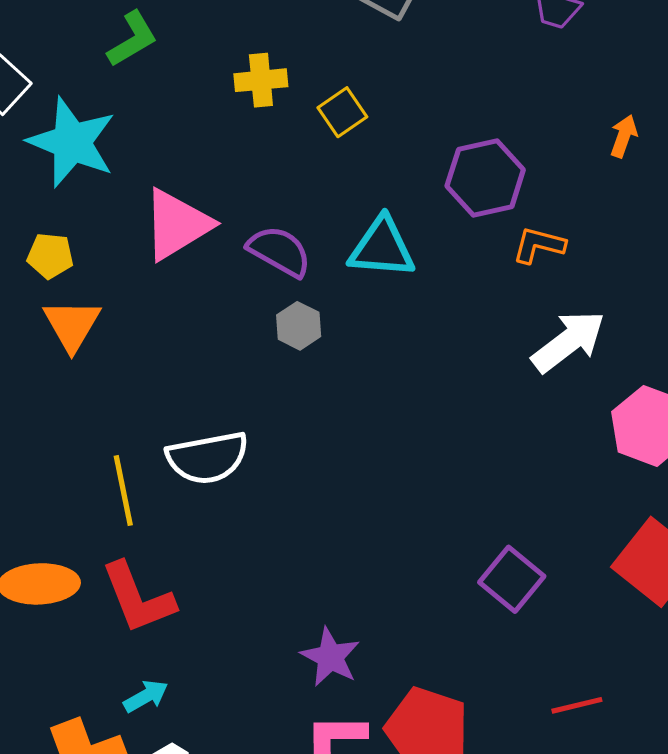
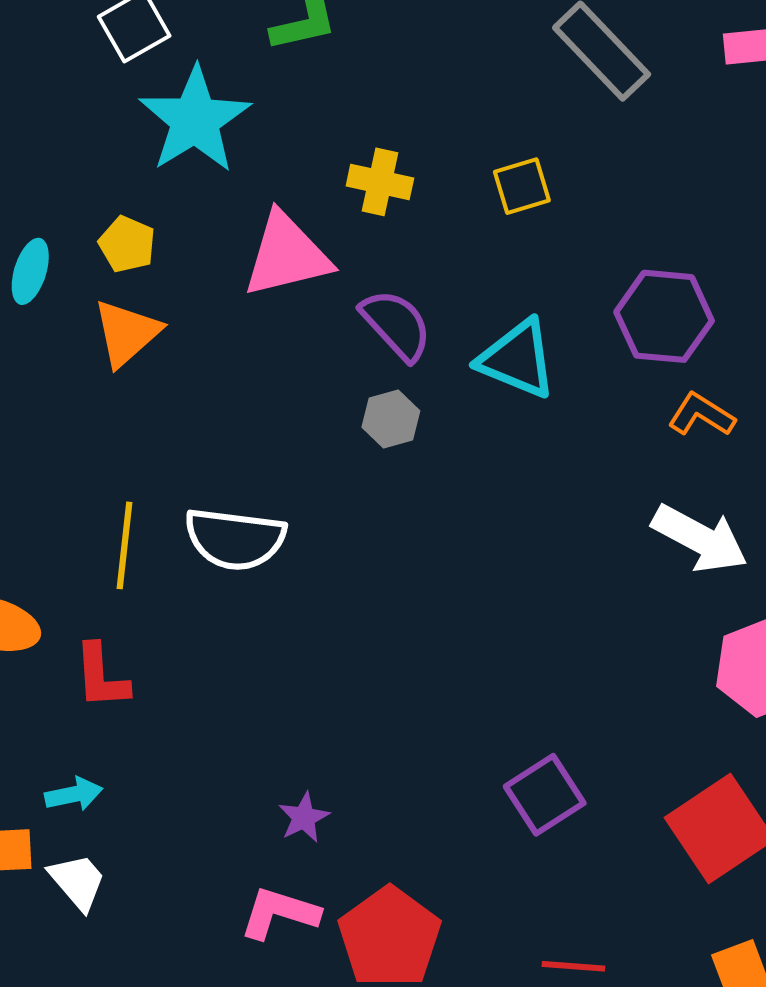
yellow cross: (261, 80) -> (380, 182), moved
white arrow: (568, 342) -> (700, 538), turned 48
red L-shape: (138, 598) -> (101, 676), size x0.7
purple star: (330, 657) -> (304, 817), size x0.7

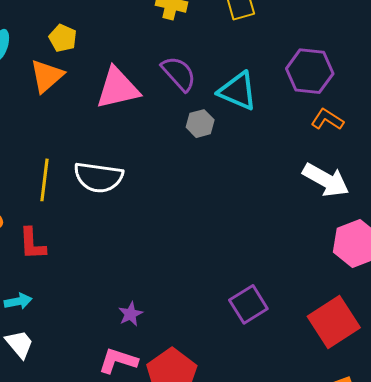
yellow pentagon: (127, 244) -> (63, 38), moved
pink triangle: (287, 255) -> (118, 88), moved
gray hexagon: (391, 419) -> (200, 124), moved

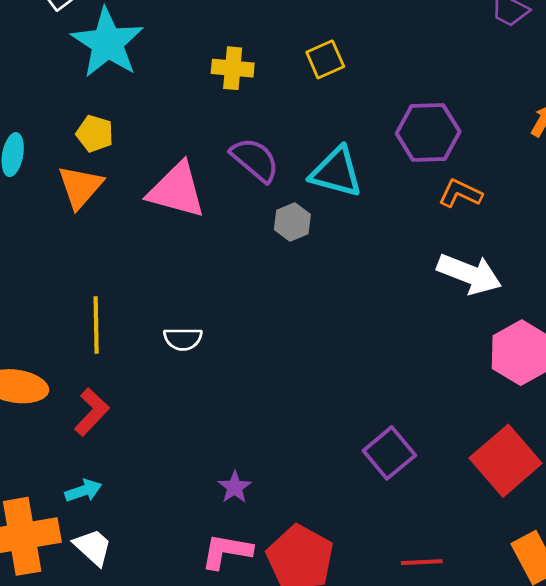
pink triangle: (118, 88) -> (177, 190), turned 36
white semicircle: (98, 177) -> (183, 339), moved, size x0.6
red L-shape: (32, 244) -> (92, 412), turned -126

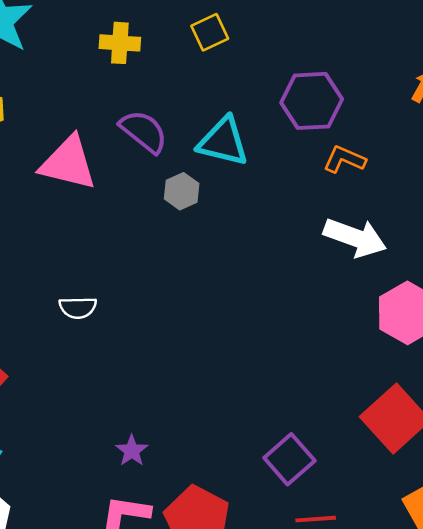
purple square: (389, 453) -> (289, 459), moved

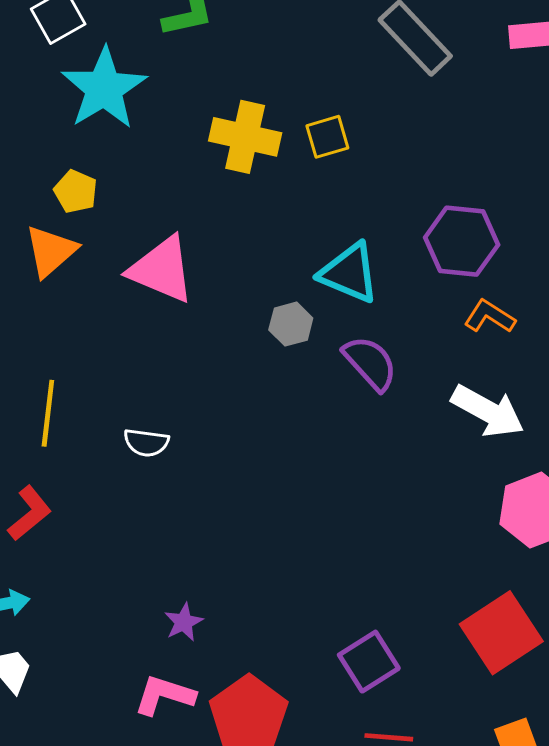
yellow square: (210, 32) -> (327, 137), moved
yellow cross: (120, 43) -> (245, 137), size x1.4
purple semicircle: (144, 131) -> (370, 363), moved

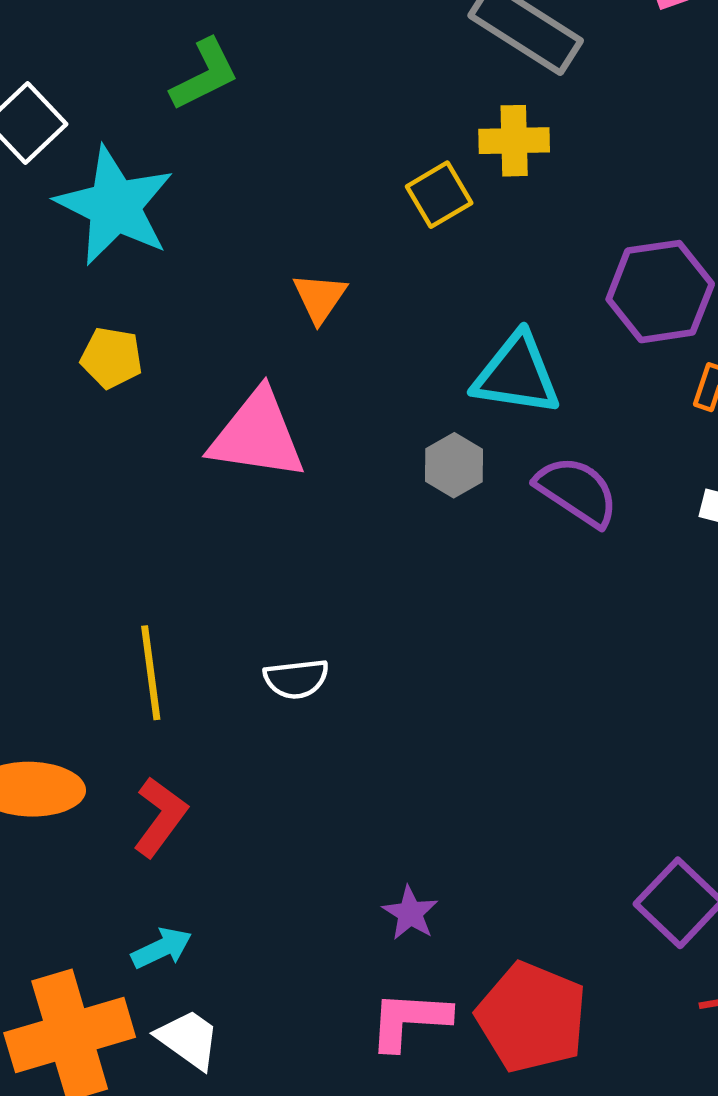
yellow cross: (245, 137) -> (514, 141), moved, size x0.7
orange triangle: (51, 251) -> (320, 298), moved, size x0.7

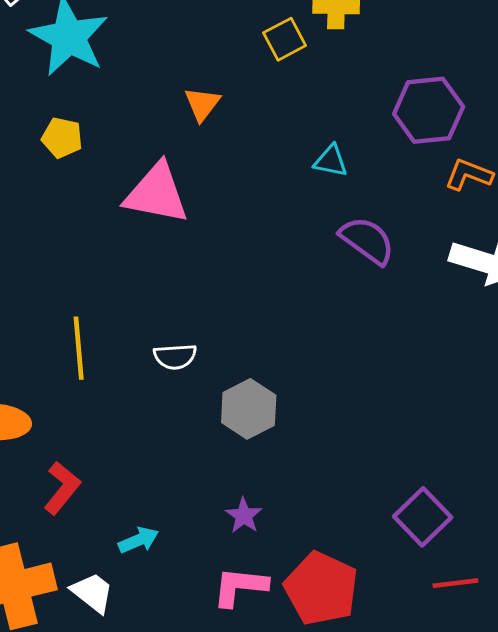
cyan triangle: (517, 374) -> (331, 161), size x0.6
gray hexagon: (454, 465) -> (249, 409), moved, size x1.4
red L-shape: (160, 817) -> (62, 488), moved
cyan arrow: (162, 948) -> (139, 540), moved

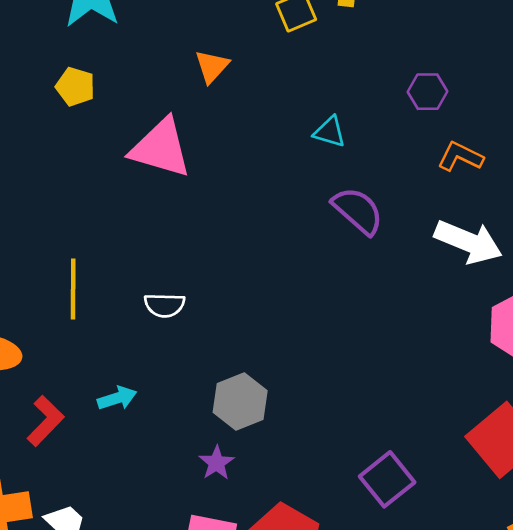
purple hexagon: (429, 110) -> (427, 92), size x0.6
gray hexagon: (249, 409) -> (240, 401), moved
cyan arrow: (139, 540) -> (117, 398), moved

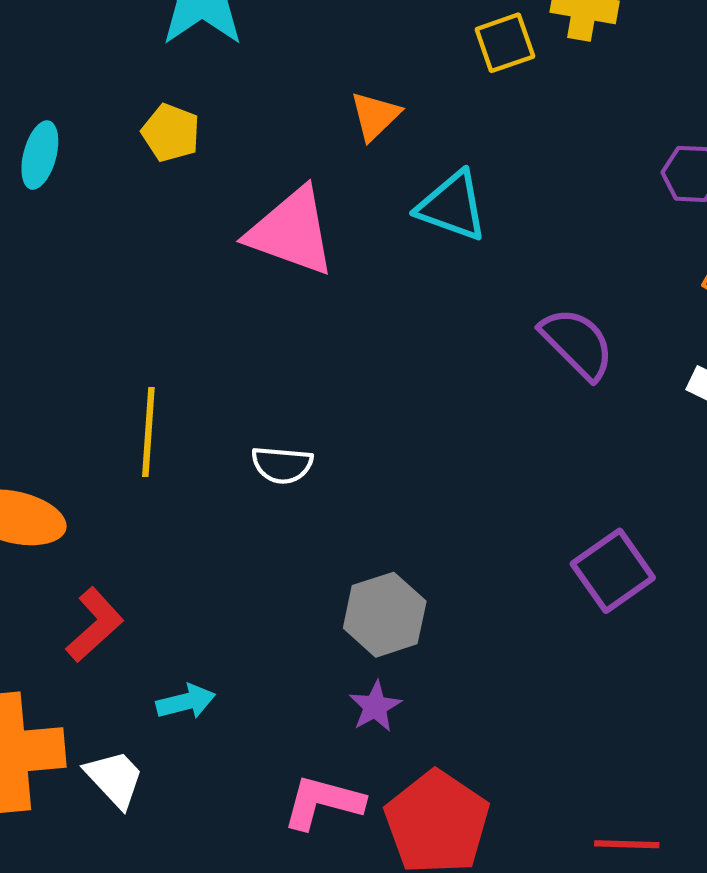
cyan triangle: (330, 132) -> (452, 206), moved, size x1.5
cyan arrow: (117, 398) -> (186, 702), moved
purple star: (217, 463) -> (375, 706), moved
purple square: (387, 479) -> (613, 571), moved

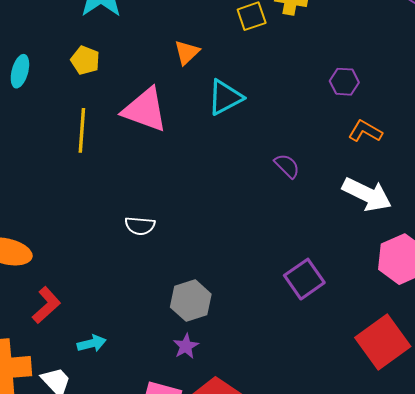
cyan triangle: (452, 206) -> (225, 97), turned -48
purple semicircle: (577, 343) -> (287, 166), size x0.7
yellow line: (148, 432) -> (82, 130), moved

